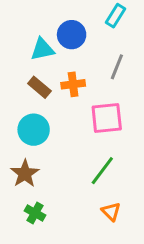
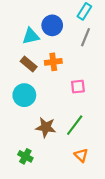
gray line: (117, 67) -> (85, 37), moved
pink square: (107, 118) -> (78, 87), size x0.6
brown star: (25, 174) -> (46, 127), moved, turned -30

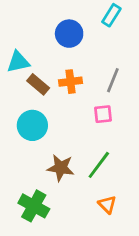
cyan triangle: (31, 36) -> (18, 62), moved
gray line: (85, 37) -> (113, 80), moved
green cross: (25, 156) -> (34, 206), size x1.5

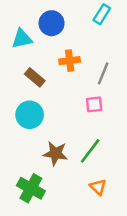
blue circle: (69, 34) -> (52, 23), moved
cyan triangle: (18, 62) -> (22, 39), moved
orange cross: (71, 82) -> (70, 61), moved

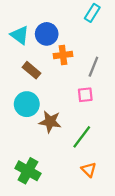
blue circle: (52, 23) -> (47, 34), moved
cyan triangle: (22, 39) -> (20, 35), turned 48
brown star: (55, 153) -> (50, 122), moved

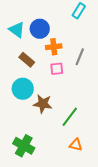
pink square: (85, 95) -> (57, 69), moved
orange triangle: (89, 170) -> (76, 145), turned -32

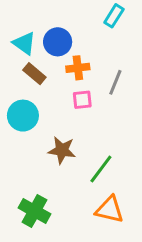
brown rectangle: (27, 60) -> (34, 74), moved
cyan circle: (23, 89) -> (23, 116), moved
orange triangle: (76, 145) -> (110, 210), size x1.5

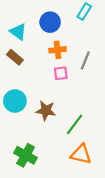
blue circle: (58, 42) -> (50, 22), moved
brown rectangle: (34, 74) -> (15, 57), moved
cyan circle: (23, 116) -> (15, 101), moved

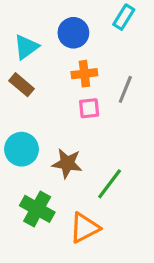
cyan triangle: (18, 32) -> (26, 47), turned 48
orange triangle: (81, 154) -> (84, 228), moved, turned -40
green cross: (26, 155) -> (37, 209), moved

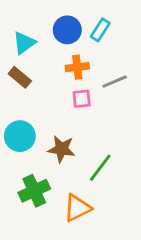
cyan rectangle: (124, 17) -> (100, 30), moved
gray line: (125, 89) -> (115, 82), turned 45
green cross: (37, 209) -> (34, 191), turned 36

